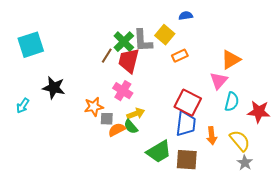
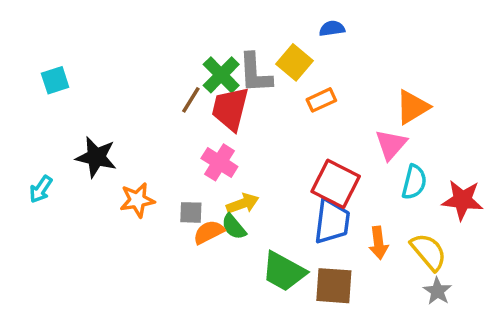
cyan square: (31, 45) -> (55, 80), size x0.6
orange star: (94, 107) -> (137, 200), moved
green trapezoid: (159, 152) -> (284, 271), turned 60

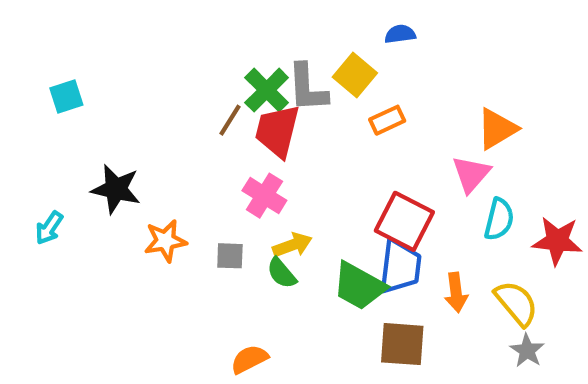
orange semicircle: (209, 232) -> (249, 359), moved
green trapezoid: (284, 271) -> (359, 286), moved

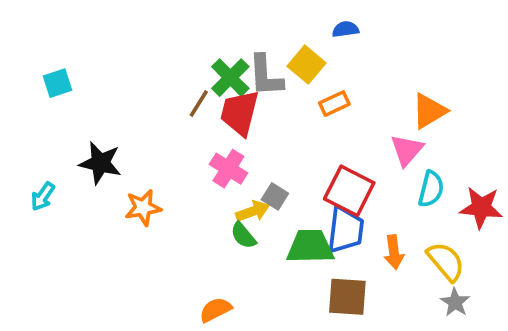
gray square: (230, 256) -> (275, 196), moved, turned 30
green trapezoid: (359, 286) -> (310, 247), turned 150

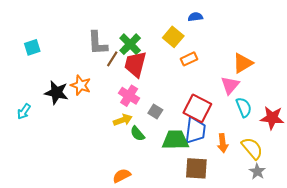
gray L-shape: (266, 76) -> (97, 43), moved
cyan semicircle: (431, 189) -> (244, 107), turned -36
orange star: (143, 208) -> (81, 85), moved, turned 30
yellow arrow: (253, 211) -> (123, 120), moved

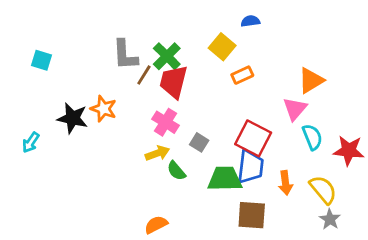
cyan square: (32, 47) -> (41, 60), turned 35

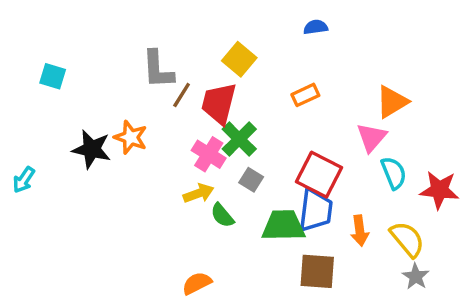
yellow square: (222, 47) -> (239, 59), moved
green cross: (167, 56) -> (239, 139), moved
cyan arrow: (31, 142) -> (24, 180), moved

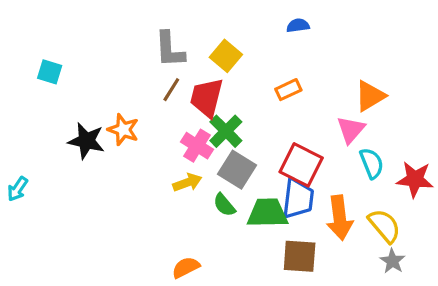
gray L-shape: (158, 69) -> (170, 49), moved
cyan arrow: (24, 180) -> (17, 189), moved
gray square: (251, 180) -> (237, 170), size x1.6
green semicircle: (222, 215) -> (224, 205), moved
orange arrow: (360, 231) -> (340, 218), size x1.5

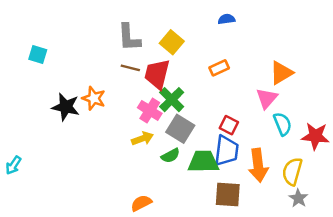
brown line: (171, 90) -> (130, 68), turned 72
red square: (301, 165) -> (229, 125), size x0.6
cyan arrow: (17, 189) -> (13, 165), moved
green semicircle: (224, 205) -> (170, 156), turned -78
yellow semicircle: (384, 226) -> (292, 171), turned -124

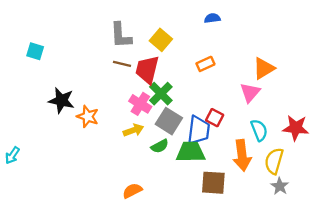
orange star: (94, 98) -> (88, 116), moved
cyan semicircle: (283, 124) -> (259, 130), moved
blue trapezoid: (226, 151) -> (199, 130), moved

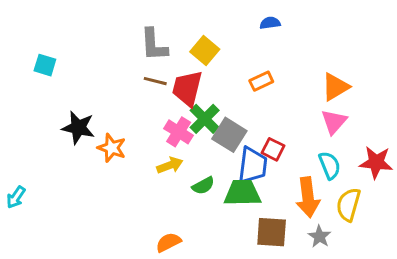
pink triangle: (250, 92) -> (334, 122), moved
gray square: (169, 121) -> (229, 135), moved
gray star: (280, 186) -> (319, 236), moved

